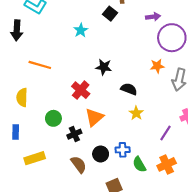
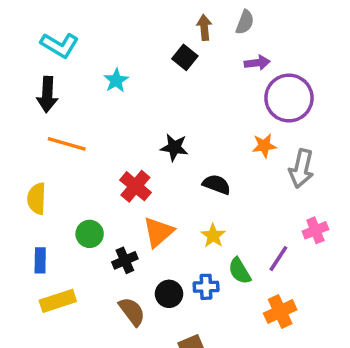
black arrow: (17, 30) -> (47, 94), moved
cyan star: (81, 30) -> (116, 80), moved
yellow star: (136, 113) -> (213, 236), moved
blue rectangle: (16, 132) -> (40, 260), moved
green semicircle: (139, 164) -> (240, 271), moved

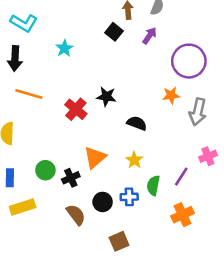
purple arrow: (257, 63) -> (150, 36), moved, turned -48
red cross: (135, 186) -> (76, 109), moved
green circle: (90, 234) -> (45, 170), moved
green semicircle: (240, 271) -> (153, 185), turned 42

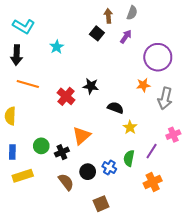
yellow star: (134, 160) -> (130, 127), moved
blue cross: (129, 197) -> (109, 168), turned 32

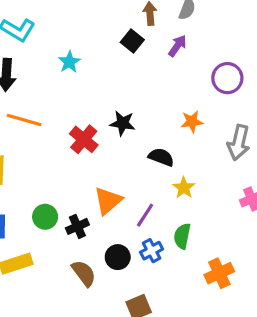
purple circle: (158, 57) -> (227, 78), size x0.7
orange star: (143, 85) -> (192, 122), moved
purple line: (152, 151) -> (145, 215), moved
blue cross: (109, 168) -> (152, 251), turned 32

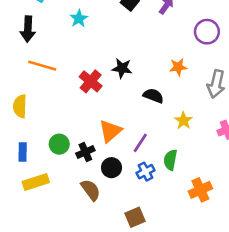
yellow star: (184, 188) -> (183, 121), moved
black circle: (118, 257) -> (111, 168), moved

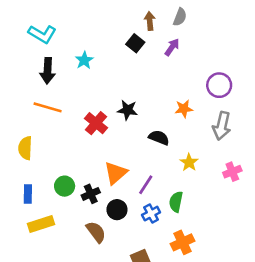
black arrow: (28, 29) -> (48, 71), moved
purple circle: (207, 32) -> (219, 85), moved
orange cross: (200, 190) -> (182, 242), moved

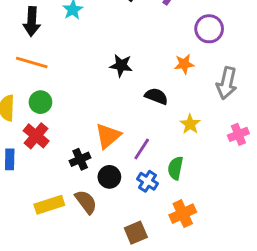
purple circle: (219, 85) -> (209, 29), moved
red cross: (96, 123) -> (36, 136), moved
green circle: (65, 186) -> (40, 102), moved
blue cross: (151, 214) -> (148, 181), turned -30
yellow rectangle: (41, 224) -> (49, 205), moved

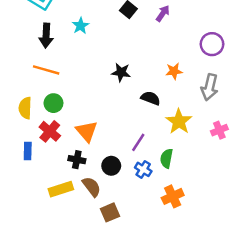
purple circle: (209, 29) -> (212, 44), moved
yellow star: (190, 124) -> (179, 122), size x1.5
orange triangle: (108, 136) -> (87, 131), moved, turned -30
black cross: (80, 159) -> (77, 160), moved, turned 35
brown square: (136, 233) -> (110, 212), moved

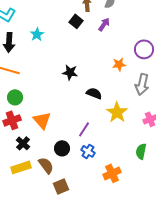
orange star: (174, 71) -> (119, 64), moved
red cross: (50, 131) -> (12, 120), turned 30
green semicircle: (167, 158) -> (141, 151), moved
black cross: (77, 160) -> (23, 143), moved, turned 32

